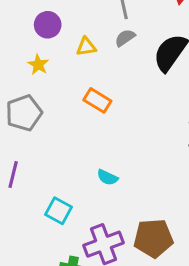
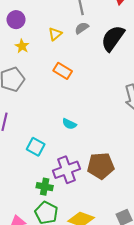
purple circle: (48, 25) -> (16, 20), moved
yellow triangle: (86, 47) -> (55, 34), turned -32

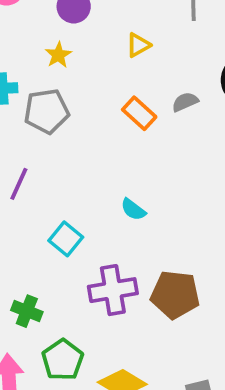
gray semicircle: (82, 28) -> (185, 102), moved
yellow star: (22, 46) -> (58, 55), moved
green cross: (45, 187) -> (27, 311), moved

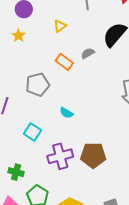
gray pentagon: (47, 111) -> (38, 85), moved

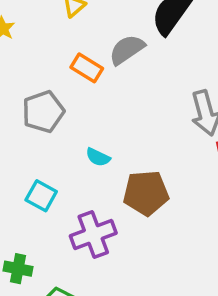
gray semicircle: (88, 53) -> (127, 50), size x1.5
brown pentagon: (93, 155) -> (146, 193), moved

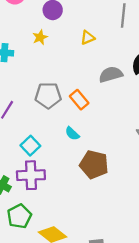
orange rectangle: (87, 68) -> (79, 100), moved
purple cross: (93, 234) -> (31, 175), moved

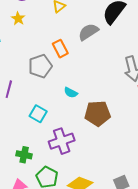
orange rectangle: (79, 100) -> (60, 49), moved, turned 30
purple cross: (31, 175) -> (62, 141), moved

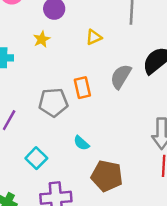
gray semicircle: (88, 32) -> (121, 76), turned -40

